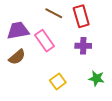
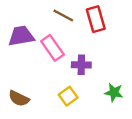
purple cross: (83, 46) -> (81, 65), moved
brown semicircle: (17, 57) -> (19, 98), moved, turned 66

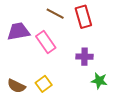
purple cross: (81, 65) -> (84, 57), moved
yellow square: (68, 96) -> (44, 84), moved

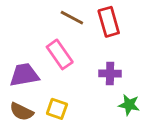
purple trapezoid: (18, 31) -> (24, 75), moved
yellow square: (44, 84) -> (57, 109), turned -35

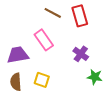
purple cross: (110, 73) -> (81, 54), turned 35
brown semicircle: (22, 112) -> (16, 82), turned 60

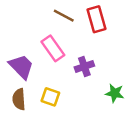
purple cross: (81, 54) -> (84, 67), moved, turned 35
purple trapezoid: (18, 55) -> (21, 67), turned 55

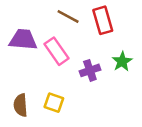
purple trapezoid: (21, 67) -> (23, 40), moved, turned -40
green star: (115, 93) -> (122, 61), moved, turned 30

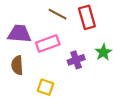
pink rectangle: (57, 51) -> (48, 44), turned -75
brown semicircle: (21, 105) -> (17, 65), moved

